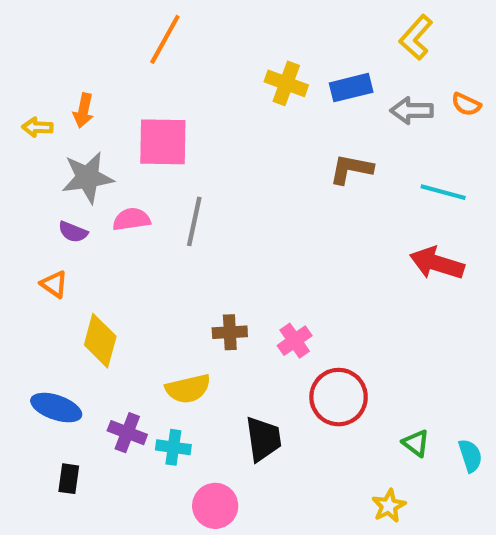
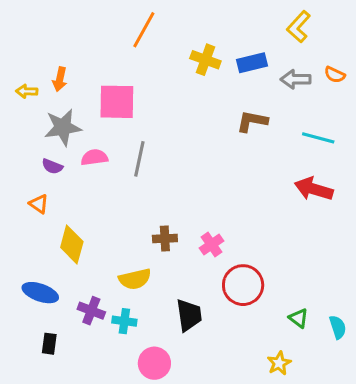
orange line: (165, 39) -> (144, 30), moved

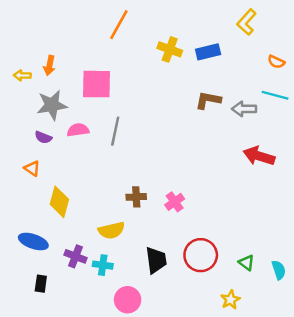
gray arrow: (296, 79) -> (244, 109), moved
cyan line: (318, 138) -> (275, 95), moved
red circle: (243, 285) -> (201, 255), moved

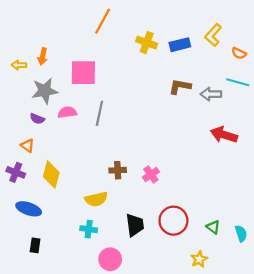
yellow L-shape: (247, 22) -> (213, 35), moved
purple cross: (75, 256) -> (16, 172), moved

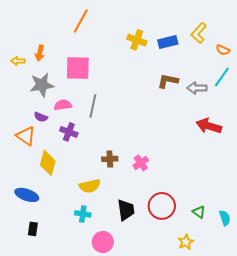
orange line: (103, 21) -> (81, 21), moved
cyan line: (238, 82) -> (222, 77), turned -70
purple semicircle: (37, 119) -> (41, 117), moved
orange triangle: (28, 146) -> (26, 136), size x1.5
purple cross: (16, 172) -> (69, 132), moved

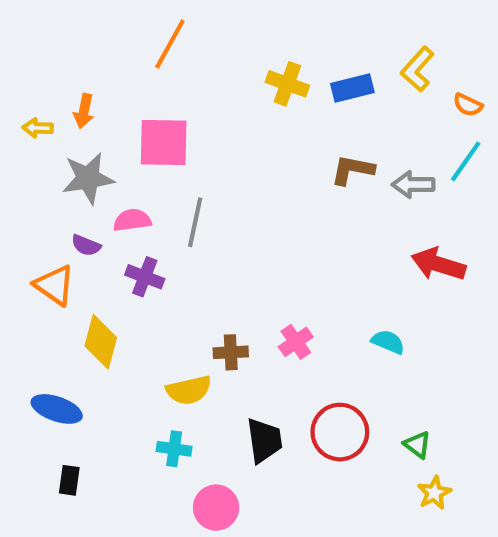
brown cross: (110, 159) -> (231, 352), moved
cyan semicircle: (225, 218) -> (388, 342), moved, turned -49
yellow star: (186, 242) -> (434, 493), moved

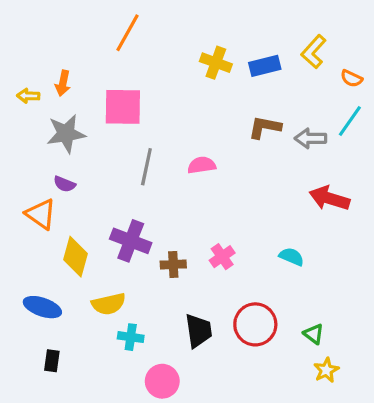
pink semicircle: (132, 220) -> (202, 165), moved
purple cross: (145, 277) -> (131, 241), moved, size x1.4
yellow semicircle: (189, 390) -> (109, 304), moved

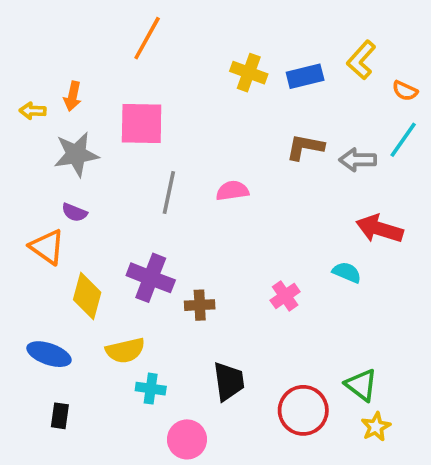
pink cross: (222, 257) -> (285, 296), moved
cyan semicircle: (292, 257) -> (347, 272), moved
red circle: (255, 324) -> (303, 410), moved
green triangle: (314, 334) -> (361, 385), size x1.4

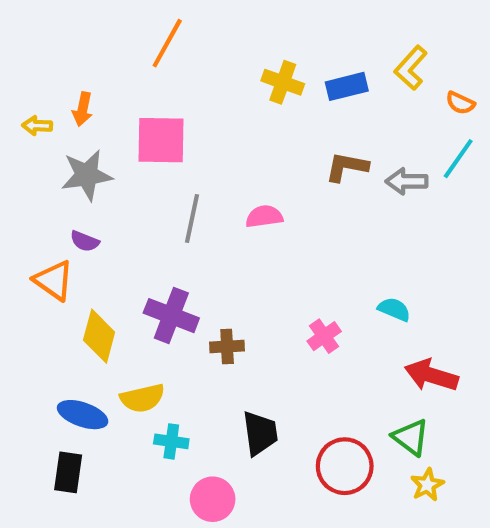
red arrow: (379, 229) -> (431, 375), moved
blue ellipse: (49, 354) -> (83, 415), moved
black rectangle: (60, 416) -> (68, 472), size x1.4

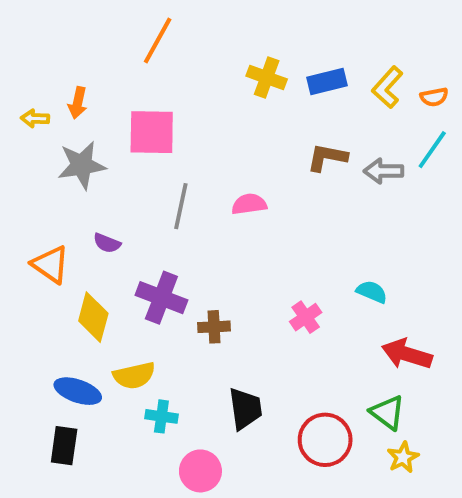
yellow L-shape: (411, 68) -> (387, 87), moved
orange semicircle: (460, 103) -> (434, 97), turned -36
purple semicircle: (85, 241) -> (107, 243), moved

